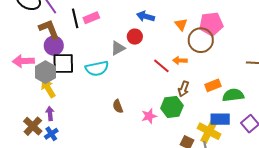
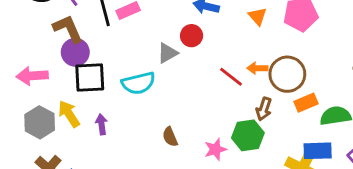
brown circle: (201, 40) -> (287, 74), moved
gray hexagon: (45, 72) -> (40, 122), moved
purple arrow: (50, 114) -> (102, 124), moved

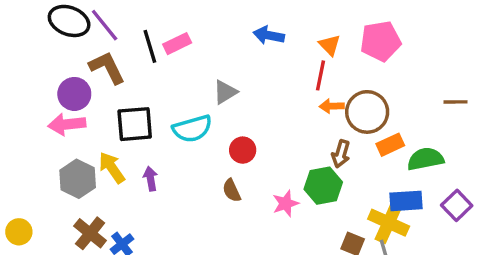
red circle: (192, 36) -> (243, 150), moved
purple circle: (75, 52) -> (74, 94), moved
red line: (231, 77) -> (320, 75), moved, turned 65

